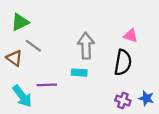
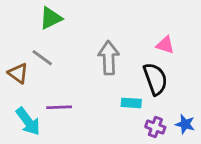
green triangle: (20, 22) -> (51, 18), moved
black semicircle: (123, 62) -> (155, 79), turned -30
cyan rectangle: (79, 73) -> (131, 103), moved

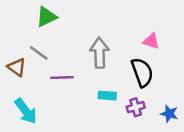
cyan rectangle: (131, 103) -> (107, 96), moved
purple line: (59, 107) -> (62, 78), moved
purple cross: (155, 127) -> (136, 107), moved, turned -36

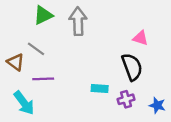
gray arrow: (99, 53) -> (78, 21), moved
purple line: (62, 78) -> (43, 79), moved

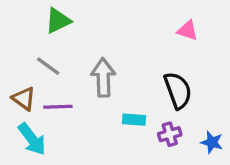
gray arrow: (78, 21) -> (103, 77), moved
pink triangle: (140, 38) -> (188, 30), moved
brown triangle: (16, 62) -> (24, 99), moved

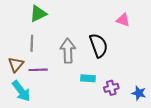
gray line: (48, 66) -> (32, 43), turned 56
black semicircle: (178, 90) -> (99, 45), moved
brown triangle: (24, 99) -> (16, 64), turned 35

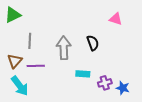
green triangle: (38, 14) -> (13, 15), moved
black semicircle: (99, 45) -> (93, 43), size x0.7
blue star: (139, 93) -> (123, 88), moved

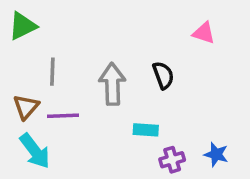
purple cross: (105, 83) -> (172, 160), moved

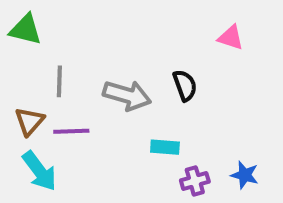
green triangle: (23, 26) -> (25, 30), turned 40
gray arrow: (112, 84) -> (127, 95), turned 108

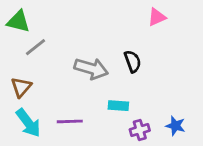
pink triangle: (231, 38) -> (157, 17), moved, turned -42
gray line: (59, 81) -> (35, 47), moved, turned 50
purple line: (71, 131) -> (70, 121), moved

